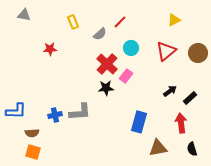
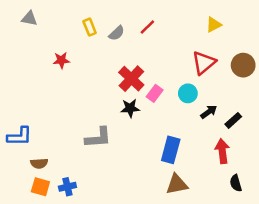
gray semicircle: (100, 34) -> (117, 33), moved
cyan circle: (131, 48) -> (188, 93), moved
blue cross: (55, 115) -> (67, 187), moved
brown triangle: (158, 148) -> (177, 184), moved

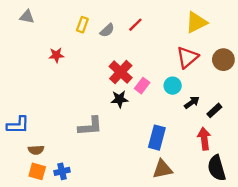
yellow triangle: (214, 25) -> (196, 22), size x1.5
yellow rectangle: (90, 27) -> (82, 25), turned 42
black semicircle: (236, 183) -> (217, 168), size x1.6

